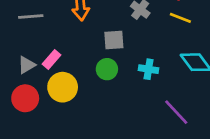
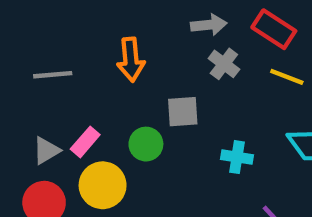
green circle: (107, 69) -> (146, 144), moved

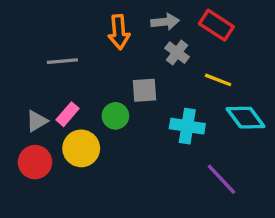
orange arrow: (131, 60) -> (119, 32), moved
gray line: (53, 75) -> (62, 61), moved
yellow line: (287, 77) -> (218, 80), moved
cyan cross: (237, 157) -> (187, 126), size x1.4

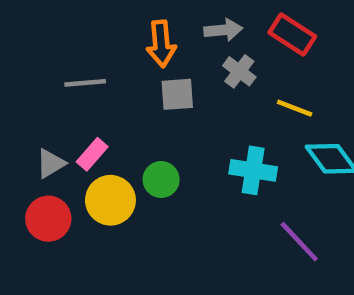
gray square: (145, 90) -> (177, 94), moved
green circle: (115, 116) -> (161, 180), moved

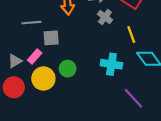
gray square: (177, 94) -> (51, 38), moved
yellow line: (295, 108) -> (131, 35), turned 49

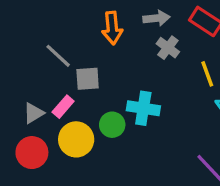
gray line: (31, 23) -> (58, 56), turned 48
cyan cross: (111, 64) -> (143, 108), moved

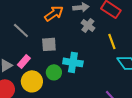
orange arrow: (112, 28) -> (54, 13), turned -120
gray square: (88, 79) -> (49, 44), moved

